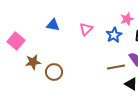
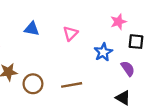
blue star: (114, 35) -> (103, 52), moved
brown line: (116, 67) -> (72, 85), moved

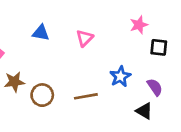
blue star: (103, 52) -> (120, 77), moved
purple semicircle: (128, 69) -> (155, 87), moved

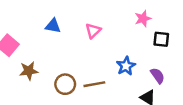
brown circle: (42, 95) -> (65, 84), moved

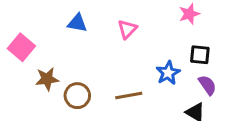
black square: (161, 39) -> (200, 55), moved
brown circle: (65, 84) -> (77, 96), moved

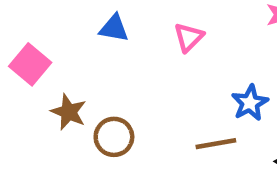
brown star: (47, 79) -> (69, 112), turned 30
brown line: (129, 96) -> (216, 144), moved

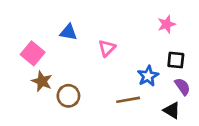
pink triangle: (189, 37) -> (107, 48), moved
pink square: (30, 64) -> (33, 53), moved

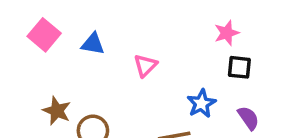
pink square: (33, 53) -> (44, 35), moved
black square: (176, 60) -> (239, 67), moved

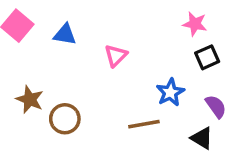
pink star: (227, 33) -> (195, 24), turned 30
black square: (239, 67) -> (207, 57), turned -30

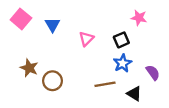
blue triangle: (65, 34) -> (52, 25), turned 49
black square: (207, 57) -> (121, 40), moved
black triangle: (202, 138) -> (134, 94), moved

